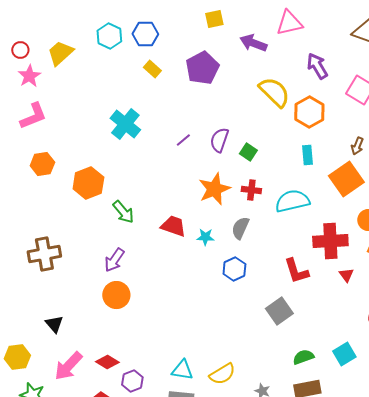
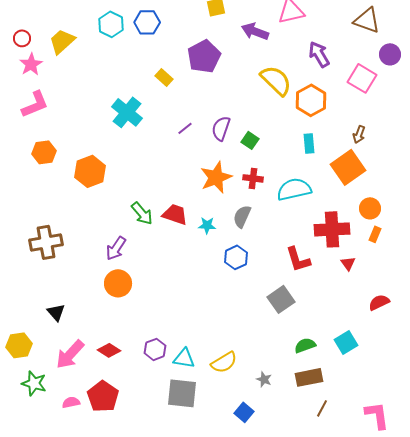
yellow rectangle: (152, 69) -> (164, 77), moved
green arrow: (123, 212) -> (142, 213), moved
purple hexagon: (132, 381) -> (155, 349), moved

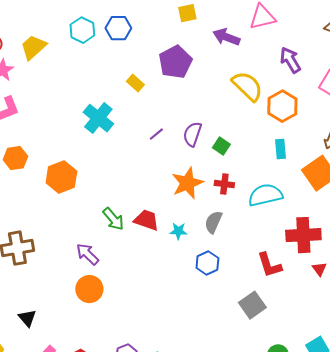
purple arrow: (116, 248) -> (87, 254), turned 100

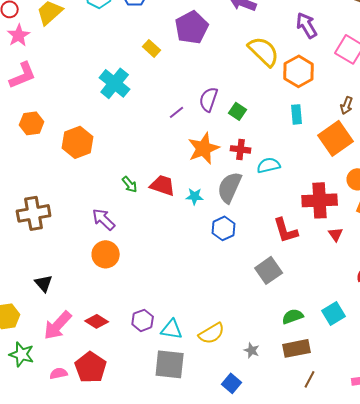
purple line: (156, 134) -> (177, 112), moved
cyan semicircle: (265, 195) -> (269, 165), moved, size x0.7
green arrow: (113, 219) -> (130, 184), size x0.7
gray semicircle: (213, 222) -> (230, 187), size x1.4

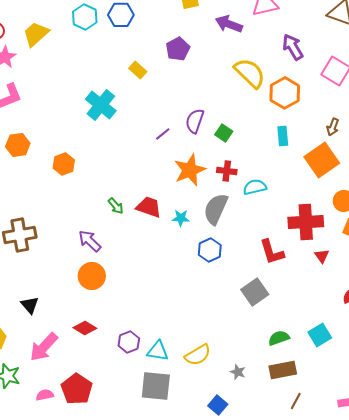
purple pentagon: (192, 27) -> (178, 49), size x0.7
orange hexagon: (78, 142) -> (64, 164), size x0.7
red diamond: (97, 321) -> (85, 328), moved

